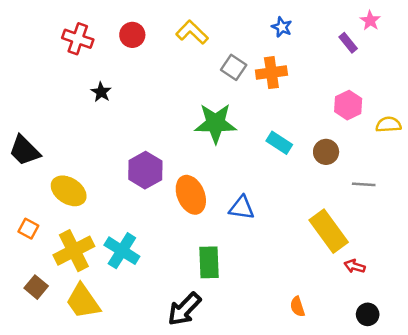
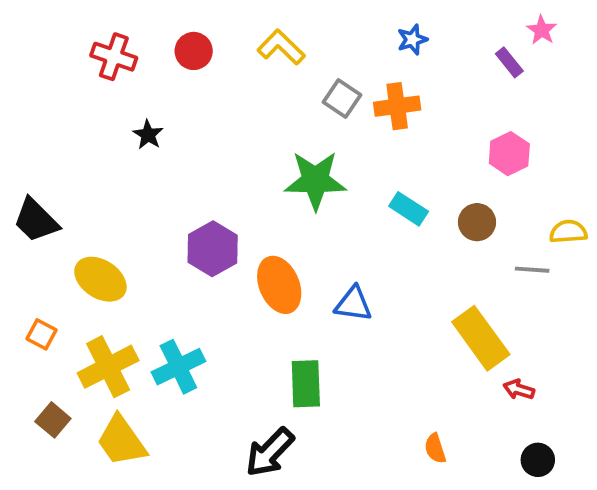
blue star: (282, 27) -> (412, 40), turned 30
yellow semicircle: (388, 125) -> (568, 232), moved
cyan cross: (122, 251) -> (178, 367), turned 32

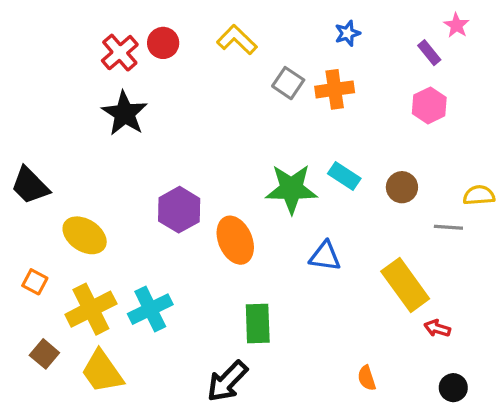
red cross: (114, 57) -> (120, 53), moved, turned 30
black star: (148, 135) -> (125, 113), size x1.8
pink hexagon: (509, 154) -> (429, 105), moved
green star: (315, 180) -> (291, 189), moved
blue triangle: (353, 304) -> (325, 256), moved

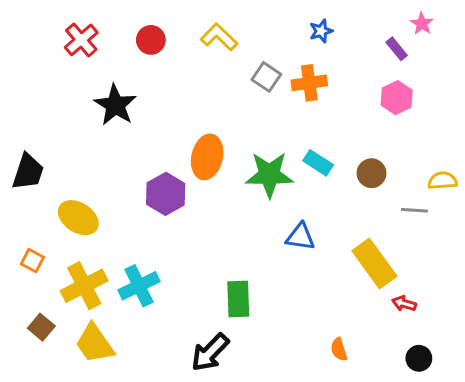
red cross: (120, 53) -> (81, 40), moved
black trapezoid: (30, 186) -> (28, 172), turned -117
orange ellipse: (235, 240) -> (207, 157), moved, turned 36

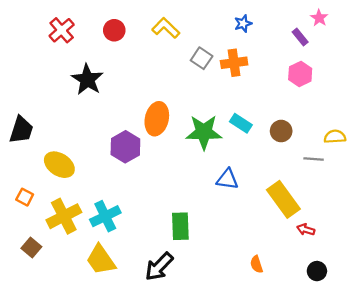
yellow trapezoid: (95, 343) -> (101, 260), moved

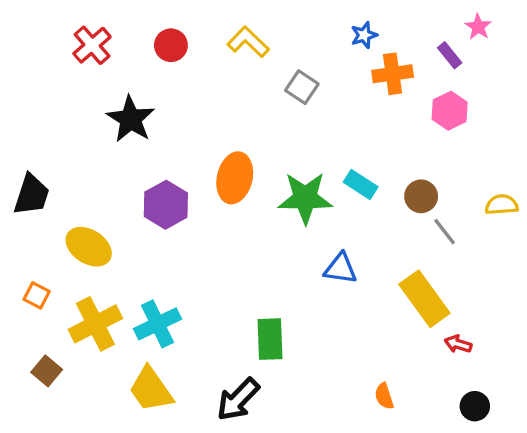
orange cross: (234, 63) -> (393, 74), moved
purple hexagon: (125, 147) -> (166, 205), moved
gray line: (314, 159) -> (445, 232), moved, turned 48

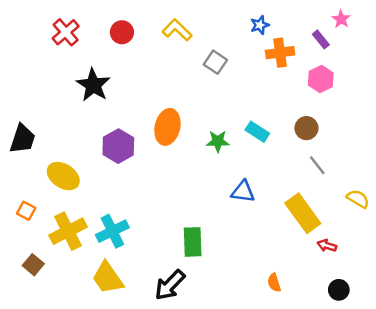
brown circle: (421, 196) -> (306, 128), moved
green star: (305, 198) -> (218, 141), size x0.6
yellow semicircle: (502, 205) -> (358, 199), moved, turned 35

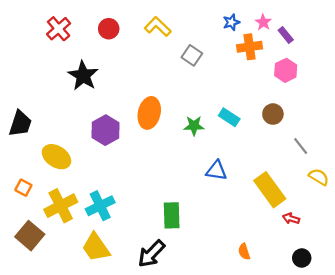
pink star: (341, 19) -> (263, 22), moved
gray line: (317, 165) -> (301, 146), moved
brown square: (33, 265) -> (30, 236), size x1.5

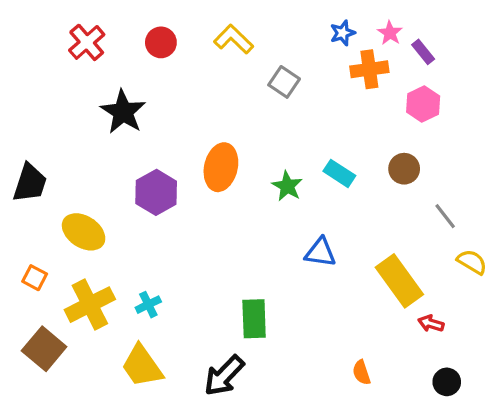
green star: (194, 126) -> (287, 186), turned 30
cyan cross: (100, 206) -> (148, 305), size x0.6

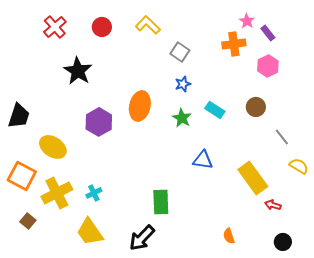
blue star: (343, 33) -> (183, 84), moved
orange square: (35, 278) -> (22, 176), size x1.8
brown square: (44, 349) -> (28, 221), size x0.6

